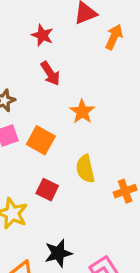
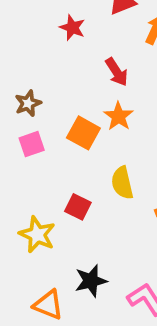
red arrow: (50, 73) -> (117, 72), moved
orange square: (41, 140) -> (83, 133), moved

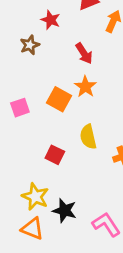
brown star: (28, 103) -> (30, 45), moved
yellow star: (37, 235) -> (35, 197), moved
black star: (91, 281) -> (65, 211), turned 30

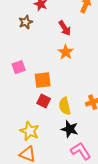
orange square: (59, 99) -> (43, 80), moved, turned -36
yellow semicircle: (88, 137) -> (65, 106), moved
black star: (65, 211) -> (70, 129), moved

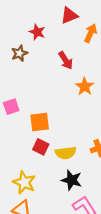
orange star: (66, 52) -> (85, 86), moved
yellow semicircle: (65, 106) -> (66, 153), turned -84

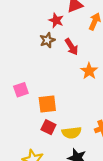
red star: (37, 32) -> (56, 20), moved
brown star: (19, 53) -> (47, 40), moved

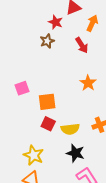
red arrow: (72, 47) -> (82, 45), moved
orange star: (89, 71) -> (88, 83), moved

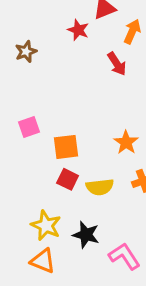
brown star: (47, 41) -> (26, 52), moved
orange star: (88, 83) -> (126, 142), moved
black star: (75, 153) -> (86, 235), moved

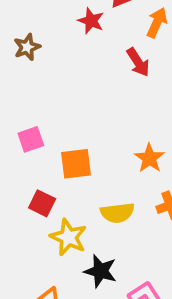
red square: (68, 179) -> (42, 203), moved
yellow star: (46, 225) -> (68, 237), moved

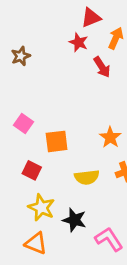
red star: (91, 21) -> (79, 42), moved
pink square: (31, 139) -> (24, 124), turned -36
yellow star: (68, 237) -> (41, 208), moved

